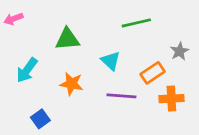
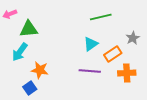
green triangle: (67, 39) -> (29, 29), moved
cyan triangle: (111, 61) -> (91, 44), moved, turned 42
orange star: (71, 84) -> (40, 70), moved

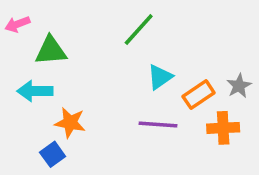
green line: (101, 17) -> (139, 29), moved, turned -35
gray star: (133, 38) -> (239, 86), moved
cyan arrow: (20, 52) -> (35, 91), turned 54

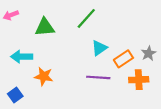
green triangle: (51, 51) -> (45, 27), moved
blue square: (53, 154) -> (15, 95), moved

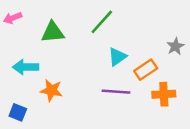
gray star: (149, 53) -> (175, 46), moved
blue square: (15, 95) -> (18, 112), turned -32

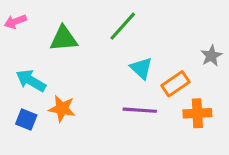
cyan triangle: (117, 57) -> (141, 68), turned -42
cyan arrow: (26, 67) -> (31, 81), turned 30
blue square: (18, 112) -> (26, 120), moved

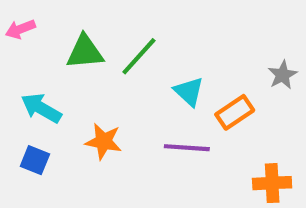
green line: (123, 26) -> (139, 56), moved
orange star: (62, 109) -> (104, 141), moved
orange cross: (197, 113) -> (272, 183), moved

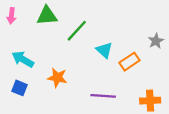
pink arrow: (20, 29) -> (11, 16), turned -63
green triangle: (85, 52) -> (47, 16), moved
purple line: (187, 148) -> (103, 96), moved

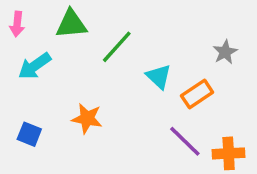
gray star: (156, 41) -> (225, 52), moved
cyan arrow: (23, 59) -> (35, 66), moved, turned -65
purple line: (103, 96) -> (185, 141), moved, turned 40

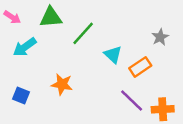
pink arrow: (17, 24) -> (12, 17), turned -63

